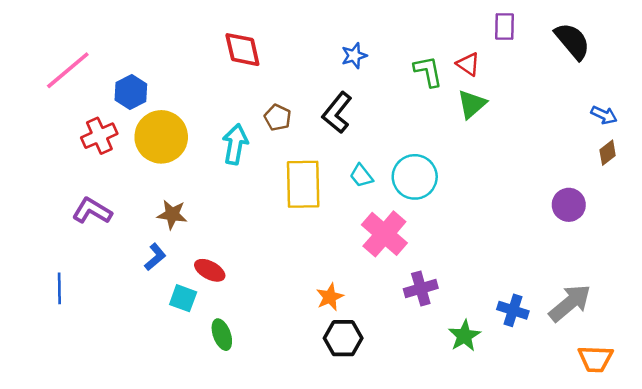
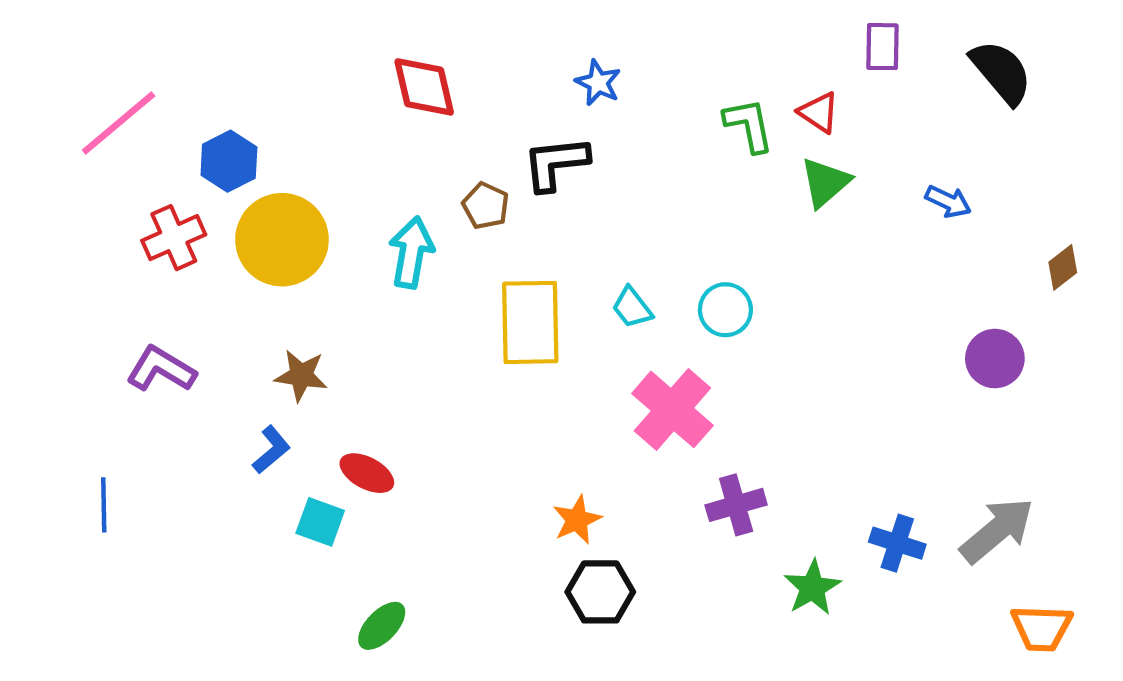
blue star: (354, 56) -> (598, 83), moved, turned -30
black L-shape: (337, 113) -> (556, 163), moved, turned 45
blue arrow: (604, 115) -> (948, 202), moved
cyan circle: (415, 177) -> (725, 310), size x0.7
green ellipse: (222, 335) -> (382, 626), moved, turned 64

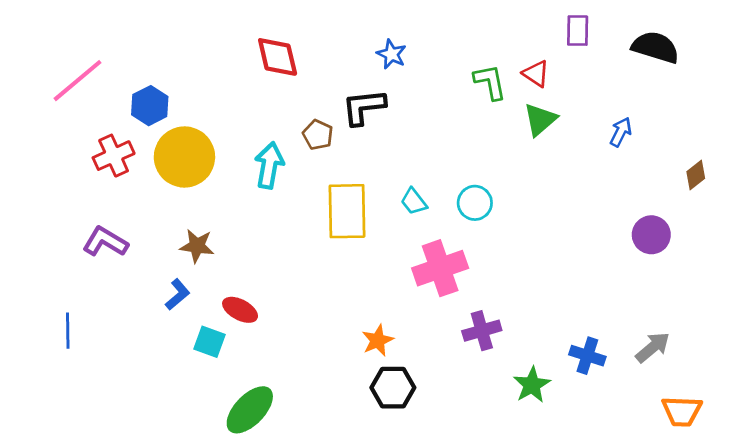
black semicircle: (1001, 72) -> (655, 47), turned -33
blue arrow: (948, 202) -> (621, 132), turned -88
pink cross: (672, 409) -> (440, 268), turned 30
gray arrow: (997, 530) -> (653, 347), size x0.7
green ellipse: (382, 626) -> (250, 410), size x1.5

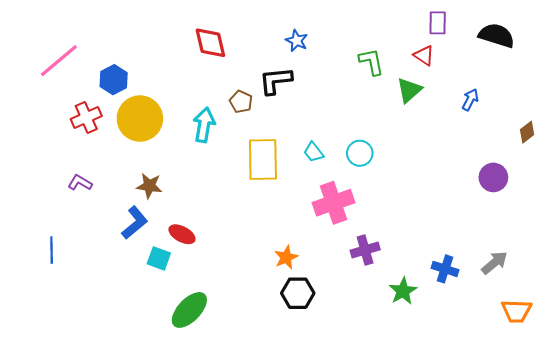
red triangle: (536, 74) -> (424, 55), moved
purple L-shape: (105, 242) -> (80, 183), size x0.7
blue L-shape: (178, 295) -> (135, 223), size x1.4

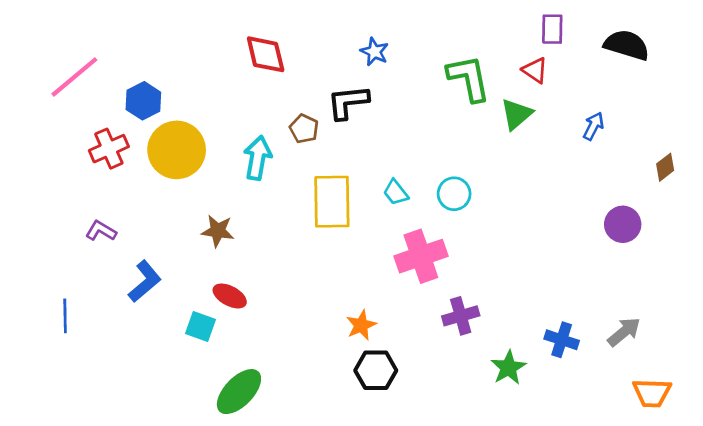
green L-shape: (371, 62) -> (469, 78), size x1.4
brown star: (149, 186) -> (218, 231), moved
blue L-shape: (135, 223) -> (145, 281), moved

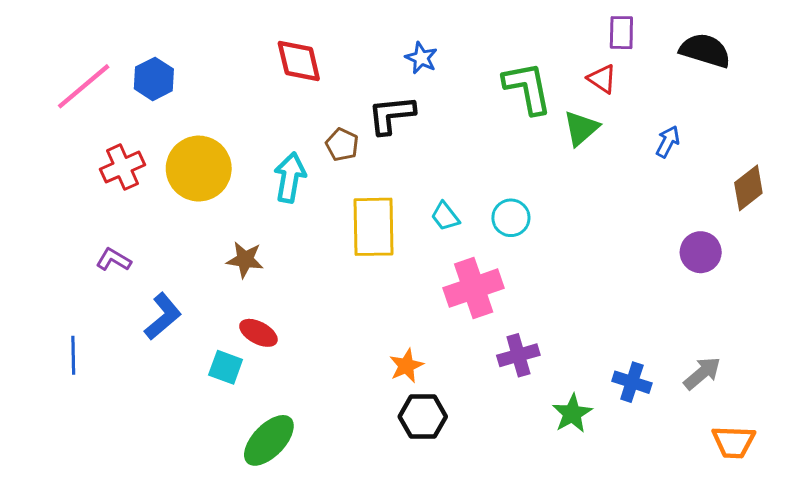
blue hexagon: (143, 101) -> (154, 79), moved
brown diamond: (665, 167) -> (748, 188), size x1.4

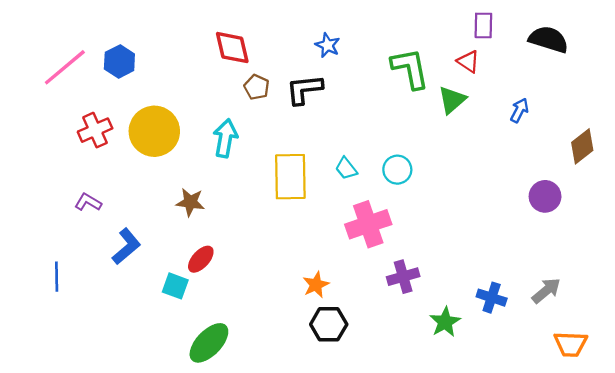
brown pentagon: (342, 145) -> (257, 87), moved
red ellipse: (258, 333) -> (201, 259), turned -76

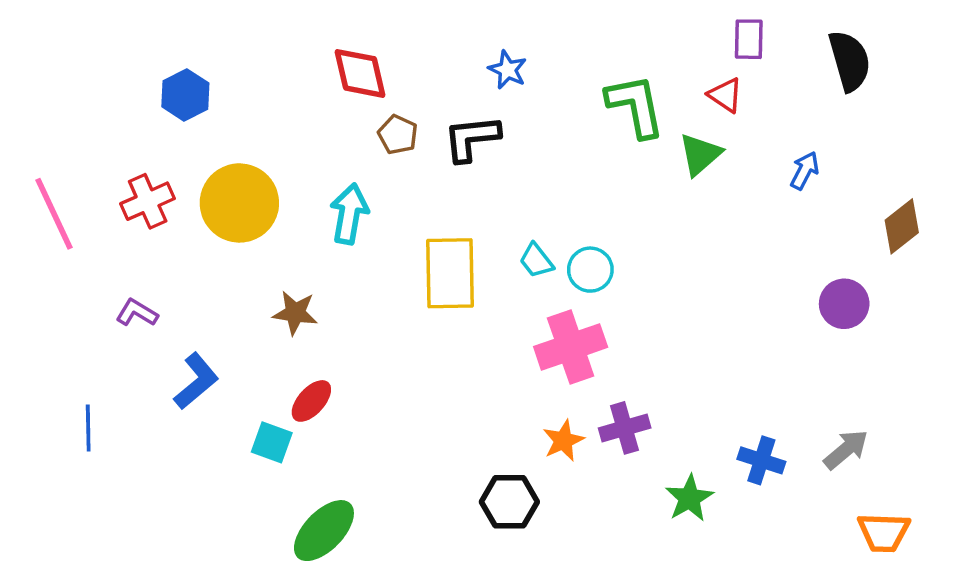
black semicircle: (549, 39) -> (850, 61), turned 57
pink line: (65, 67) -> (54, 214), moved, turned -75
cyan circle: (397, 170) -> (590, 270), moved
orange star: (316, 285) -> (563, 441), moved

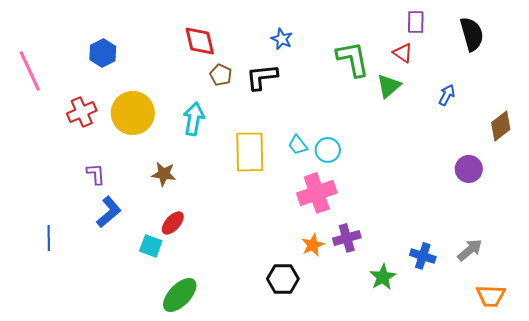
pink line: (54, 214) -> (30, 71), moved
purple L-shape: (137, 313) -> (96, 174), moved, turned 55

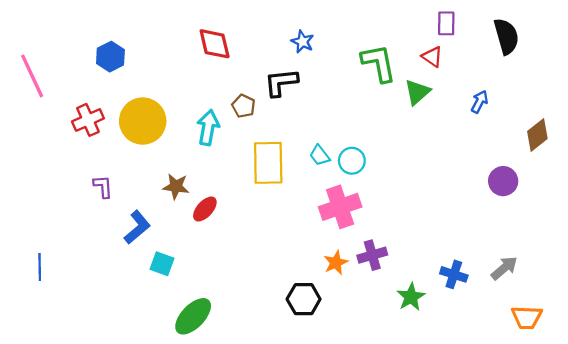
brown pentagon: (221, 75) -> (244, 106), moved
blue L-shape: (109, 212) -> (137, 227), moved
red ellipse: (173, 223) -> (205, 209), moved
blue line: (49, 238) -> (40, 267), moved

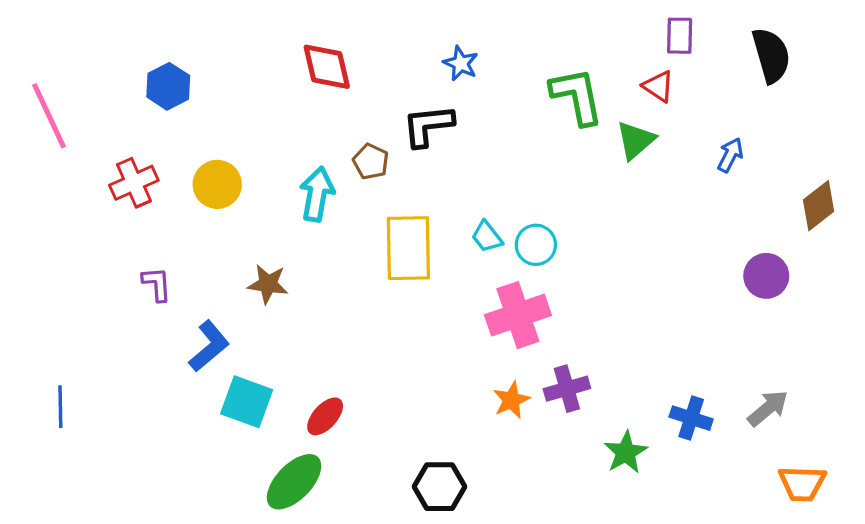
yellow circle: (143, 121) -> (217, 184), size x0.7
red ellipse: (205, 209) -> (325, 416), moved
cyan square: (162, 264) -> (247, 402), size x1.4
black hexagon: (304, 299) -> (439, 487), moved

